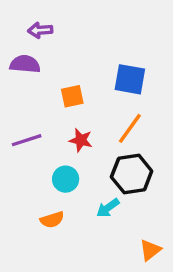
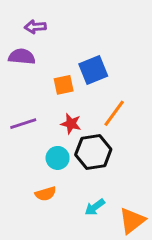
blue square: (130, 79) -> (93, 70), moved, turned -32
black hexagon: (132, 174) -> (93, 152), moved
cyan arrow: (108, 208) -> (95, 207), moved
orange triangle: (150, 250) -> (132, 221), size x1.4

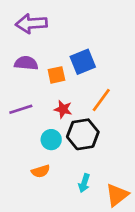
purple arrow: (35, 27) -> (31, 24), size x1.6
purple semicircle: (22, 57) -> (26, 63), moved
cyan arrow: (95, 207) -> (84, 183), turned -36

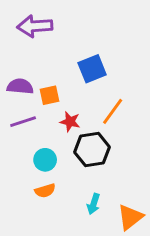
purple semicircle: (26, 63) -> (20, 86), moved
orange square: (56, 75) -> (49, 95), moved
cyan circle: (51, 140) -> (45, 160), moved

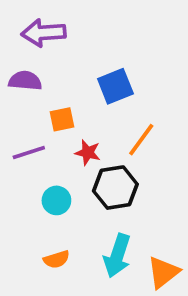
purple semicircle: (20, 86) -> (25, 81), moved
orange semicircle: (45, 191) -> (56, 259), moved
cyan arrow: (94, 204) -> (117, 256), size x1.6

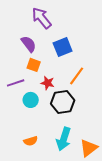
purple arrow: (44, 33) -> (42, 18), moved, turned 55
purple semicircle: (25, 81) -> (29, 44), moved, turned 48
orange square: (62, 119) -> (34, 65), turned 32
cyan circle: (56, 200) -> (31, 100), moved

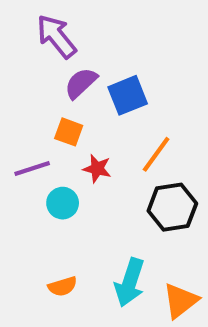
purple arrow: (42, 18) -> (56, 36), moved
purple semicircle: (29, 44) -> (81, 83), moved, turned -96
black hexagon: (63, 102) -> (172, 207), moved

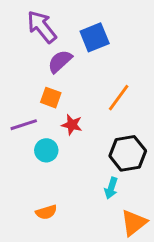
blue square: (128, 95) -> (95, 37), moved
orange line: (156, 154) -> (119, 98), moved
cyan arrow: (130, 282) -> (111, 188), moved, size x0.6

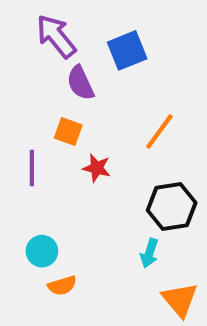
purple semicircle: (60, 61) -> (80, 83), turned -72
purple line: (24, 125) -> (32, 168), turned -72
cyan circle: (46, 150) -> (42, 251), moved
orange triangle: (134, 223) -> (180, 300), turned -32

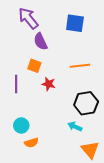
blue square: (127, 50) -> (75, 23), moved, turned 30
orange line: (159, 132) -> (80, 66), turned 48
cyan arrow: (149, 253) -> (75, 127), turned 96

